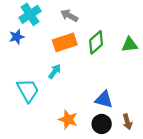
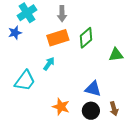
gray arrow: (69, 16) -> (62, 14), turned -119
green triangle: (130, 45) -> (116, 55), moved
cyan trapezoid: (28, 90) -> (25, 81), turned 65

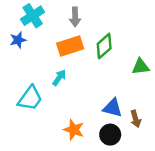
brown arrow: (114, 109) -> (136, 119), moved

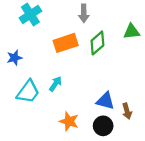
gray arrow: (75, 17) -> (84, 13), moved
blue star: (18, 40) -> (14, 58), moved
green triangle: (140, 67) -> (132, 32), moved
cyan arrow: (59, 78) -> (55, 84), moved

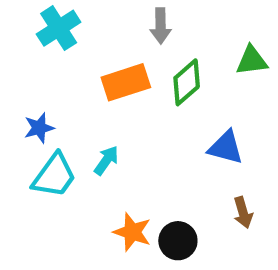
blue star: (14, 58) -> (39, 128), moved
blue triangle: (105, 101) -> (226, 147), moved
black circle: (103, 126) -> (178, 241), moved

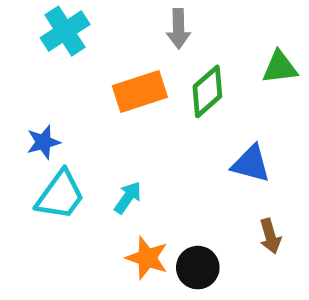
cyan arrow: (106, 160) -> (128, 198), moved

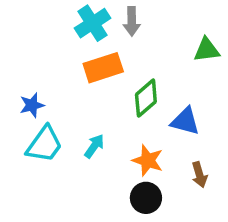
cyan cross: (65, 31) -> (93, 23), moved
green diamond: (207, 91) -> (146, 98), moved
orange star: (147, 258) -> (148, 160), moved

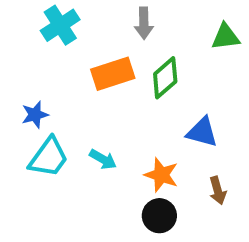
cyan cross: (93, 23) -> (60, 25), moved
green triangle: (207, 50) -> (225, 37), moved
green diamond: (146, 98) -> (165, 78), moved
cyan arrow: (94, 146) -> (103, 159), turned 85

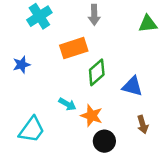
green diamond: (165, 78) -> (97, 72), moved
blue star: (35, 115) -> (22, 65), moved
cyan trapezoid: (49, 157) -> (32, 130), moved
orange star: (161, 175) -> (92, 116), moved

